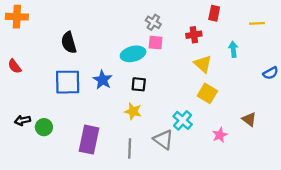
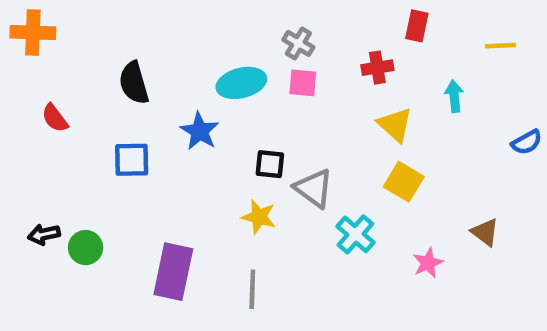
cyan ellipse: (133, 54) -> (241, 83), moved
red semicircle: (15, 66) -> (55, 118), moved
blue star: (103, 80) -> (200, 131), moved
blue square: (68, 82) -> (132, 160), size x0.7
gray triangle: (163, 140) -> (314, 188), moved

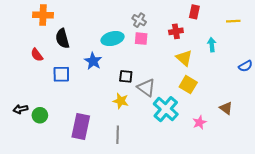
orange cross: (33, 32) -> (43, 15), moved
red semicircle: (55, 118) -> (37, 55), moved
cyan cross: (355, 234) -> (166, 109), size x1.4

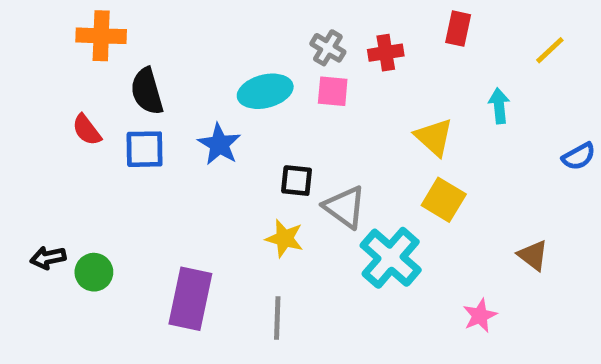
yellow line: (233, 21) -> (550, 50), turned -40
red cross: (176, 31) -> (386, 53), moved
blue square: (61, 74) -> (145, 149), moved
pink star: (199, 122) -> (480, 316), moved

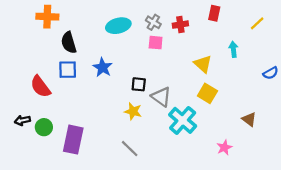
cyan ellipse: (265, 91) -> (118, 26), moved
red semicircle: (87, 130) -> (41, 87), moved, size x1.5
purple rectangle: (190, 299) -> (73, 140), moved
gray line: (277, 318) -> (130, 149), turned -48

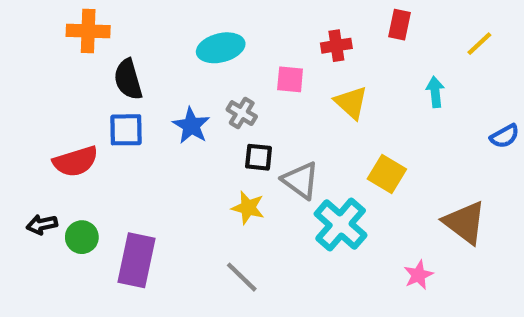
gray cross: (153, 22) -> (242, 113), moved
yellow triangle: (203, 64) -> (351, 103), moved
red semicircle: (41, 87) -> (76, 161), turned -70
brown triangle: (249, 119) -> (465, 222), size x1.6

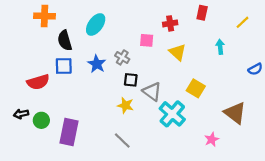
cyan ellipse: (221, 48) -> (96, 24), moved, turned -40

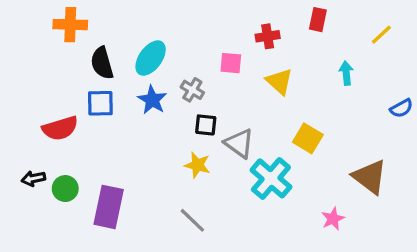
cyan ellipse: (96, 24) -> (151, 58), moved

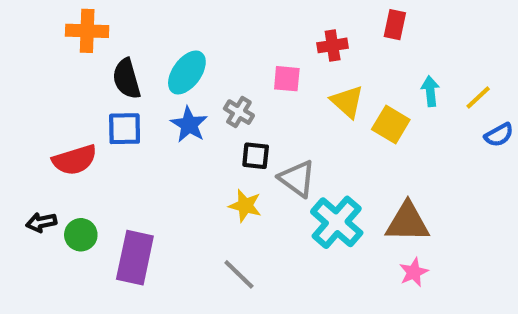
yellow line: (381, 35) -> (478, 97), moved
yellow square: (308, 138) -> (391, 125), moved
brown triangle: (370, 177) -> (407, 222), moved, turned -36

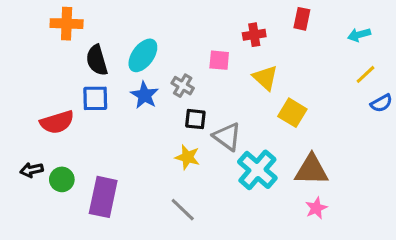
cyan arrow: (430, 91) -> (359, 35), moved, turned -100
yellow square: (391, 125) -> (292, 113), moved

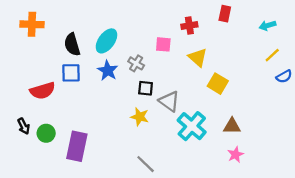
orange cross: (67, 24) -> (32, 24), moved
black arrow: (32, 170) -> (24, 126), turned -105
brown triangle: (311, 170) -> (232, 126), size x0.7
gray line: (183, 210) -> (146, 164), moved

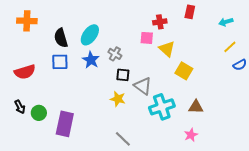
pink square: (163, 44) -> (147, 38), moved
red semicircle: (43, 91) -> (25, 72), moved
cyan cross: (192, 126) -> (162, 107), turned 30
pink star: (236, 155) -> (191, 135), moved

